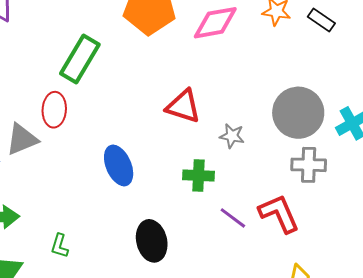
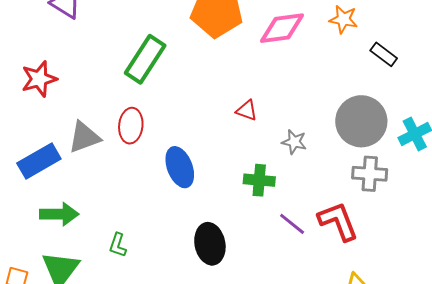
black rectangle: (321, 20) -> (384, 54), moved
red triangle: (183, 106) -> (247, 110), size x0.6
red ellipse: (54, 110) -> (131, 126), moved

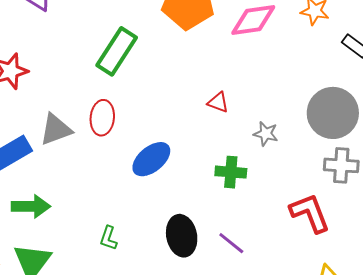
blue ellipse: (180, 167) -> (151, 159), turned 72
purple line: (292, 224) -> (231, 243), moved
green L-shape: (118, 245) -> (108, 238), moved

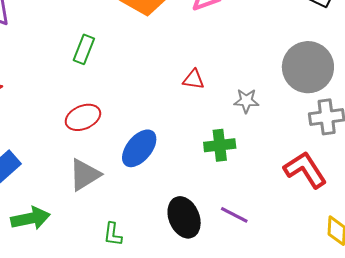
green rectangle: (117, 51) -> (84, 49), size x0.6
red ellipse: (102, 118) -> (83, 117), turned 72
gray triangle: (56, 129) -> (85, 175), moved

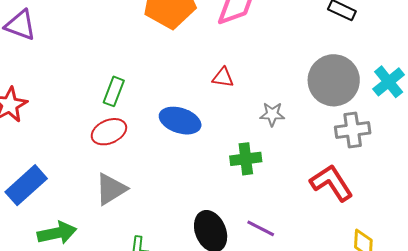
green rectangle: (84, 49) -> (114, 91), moved
red triangle: (194, 79) -> (223, 77), moved
blue ellipse: (139, 148) -> (180, 121), moved, turned 69

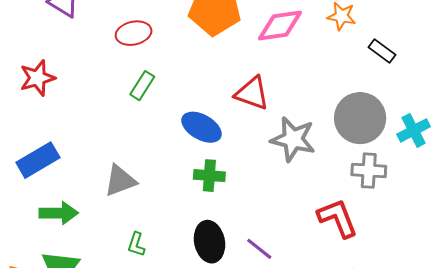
red triangle: (223, 77) -> (252, 93), size x1.6
gray star: (272, 114) -> (293, 139), size x1.8
red ellipse: (109, 132) -> (134, 33), moved
green cross: (246, 159) -> (209, 176), moved

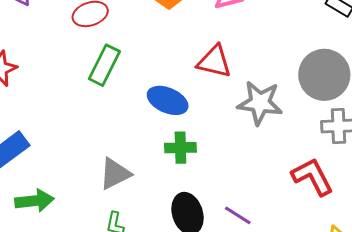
green rectangle: (142, 86) -> (104, 65), size x1.4
gray triangle: (120, 181) -> (115, 174), moved

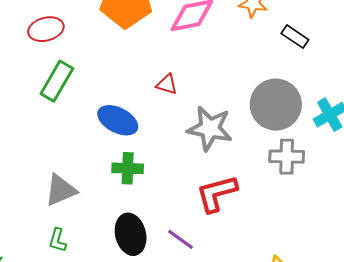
red triangle: (214, 61) -> (167, 84), size x0.6
red L-shape: (313, 177) -> (217, 193), moved, turned -81

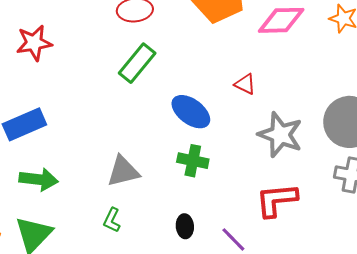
black ellipse: (131, 234) -> (185, 226), size x0.6

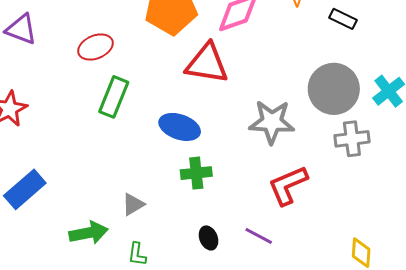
red triangle: (245, 84) -> (207, 63), moved, size x2.0
gray triangle: (123, 171) -> (133, 204), size x0.7
green arrow: (39, 179) -> (89, 233), moved

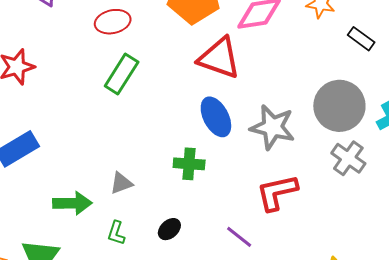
blue ellipse: (180, 127) -> (216, 117), moved, turned 33
gray cross: (352, 139) -> (348, 158), turned 32
black ellipse: (209, 238) -> (169, 229), moved, turned 60

